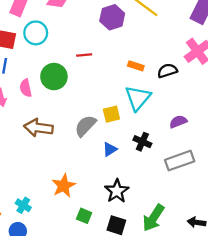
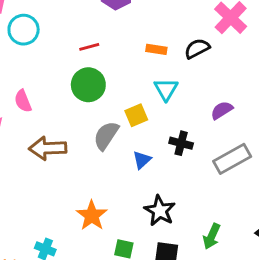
green circle: (54, 77) -> (88, 85), moved
cyan triangle: (138, 98) -> (166, 89), size x0.7
green arrow: (153, 218) -> (212, 236), size x0.7

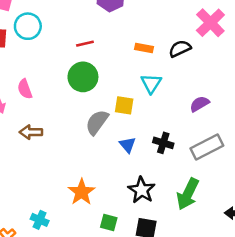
yellow square: (136, 115) -> (124, 105), turned 30
black cross: (181, 143) -> (163, 143), moved
brown arrow: (48, 148) -> (31, 132), moved, size x0.7
blue triangle: (142, 160) -> (128, 145), turned -30
green arrow: (212, 236) -> (188, 194), moved, size x1.4

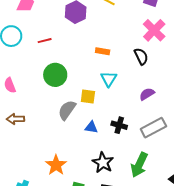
red line: (85, 44) -> (45, 41), moved
black semicircle: (180, 49) -> (141, 56), moved, turned 90
blue triangle: (128, 145) -> (91, 127), turned -40

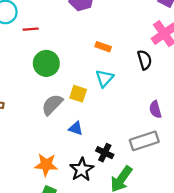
red line: (45, 41) -> (31, 29), moved
purple semicircle: (147, 94) -> (155, 109), moved, turned -84
black cross: (119, 125) -> (105, 153), moved
orange star: (56, 165) -> (46, 165), moved, turned 30

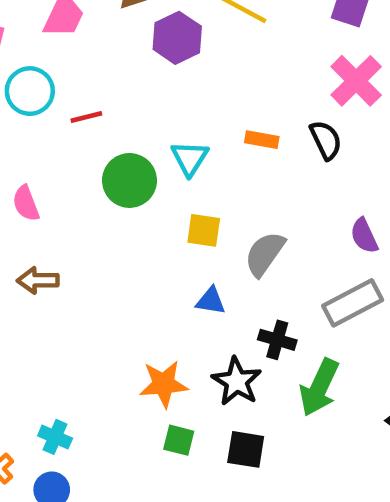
orange rectangle: (103, 47) -> (262, 140), moved
cyan triangle: (104, 78) -> (190, 158), moved
gray semicircle: (52, 105) -> (265, 254), moved

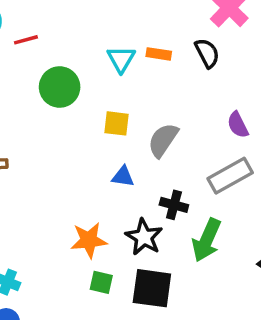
cyan triangle: (190, 158) -> (121, 59), moved
black square: (246, 449) -> (152, 288), size x1.4

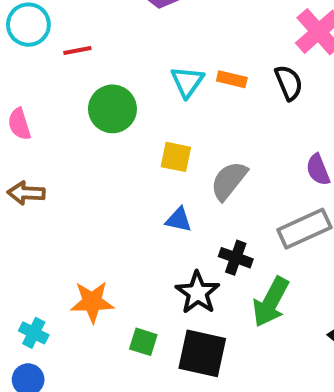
orange star: (89, 240) -> (92, 302), moved

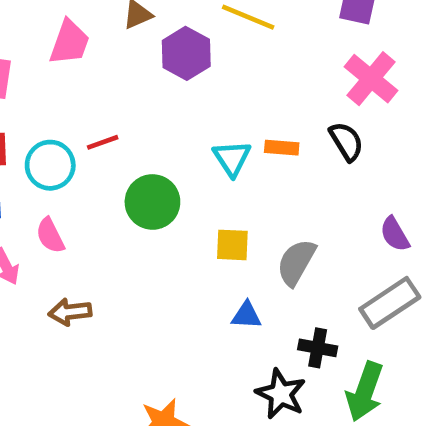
cyan circle: (28, 25) -> (50, 165), moved

